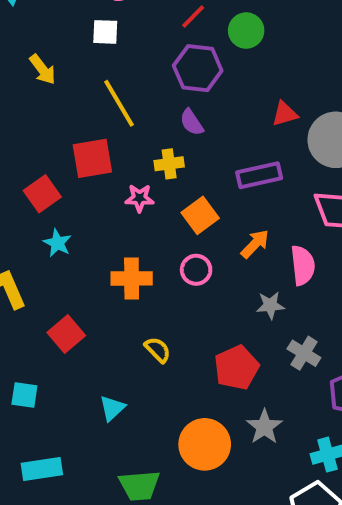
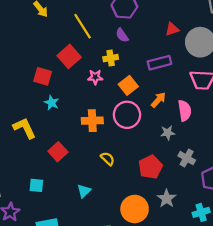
red square: (92, 158) -> (69, 56), turned -30
red square: (42, 194) -> (43, 76), turned -36
pink circle: (196, 270) -> (127, 115), size x1.6

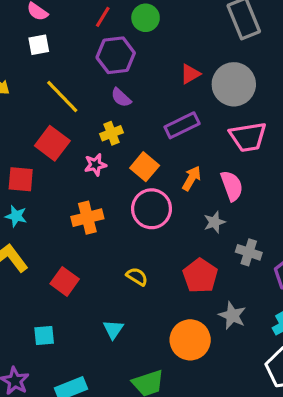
cyan star: (52, 103) -> (16, 216), moved
orange cross: (92, 121) -> (87, 218), moved

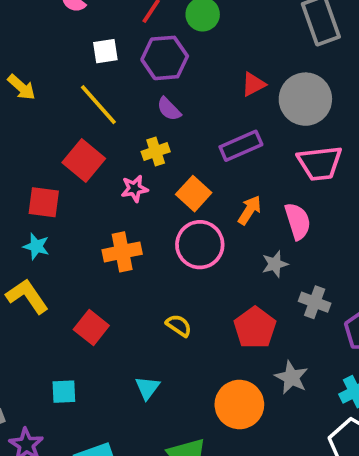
white square: (39, 45) -> (105, 51), moved

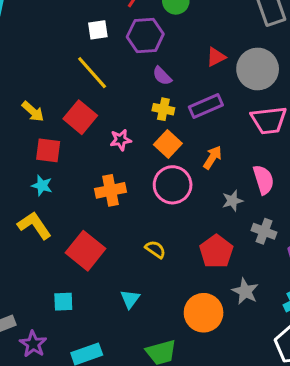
yellow arrow: (21, 87) -> (33, 111), moved
purple semicircle: (169, 109) -> (162, 76), moved
yellow cross: (156, 152) -> (163, 109), moved, turned 30
pink semicircle: (298, 221) -> (264, 180), moved
red square: (91, 328) -> (86, 251), size x1.4

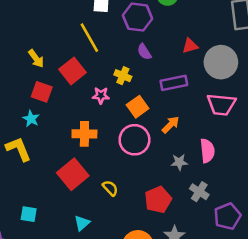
yellow cross: (163, 109) -> (123, 76), moved
red square: (86, 251) -> (73, 174), moved

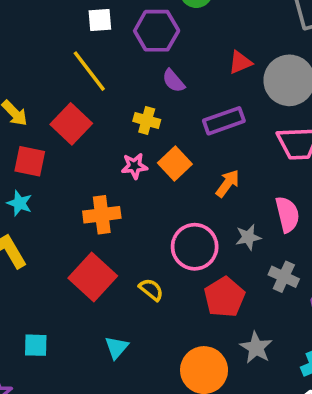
pink star: (101, 96) -> (134, 166), moved
pink circle: (134, 140) -> (195, 247), moved

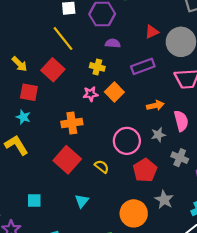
purple semicircle: (174, 81) -> (113, 43), turned 136
orange arrow: (228, 183) -> (155, 105), moved, turned 42

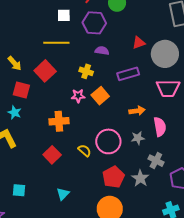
yellow line: (63, 38) -> (56, 43), turned -55
red square: (67, 160) -> (52, 155), size x0.7
yellow semicircle: (102, 167) -> (85, 151), moved
red pentagon: (145, 170) -> (113, 177), moved
gray star: (164, 200) -> (140, 178), moved

